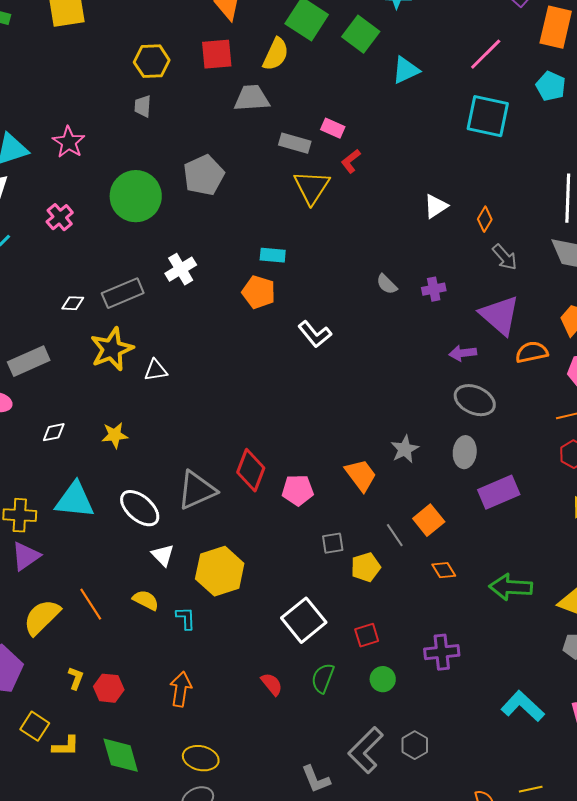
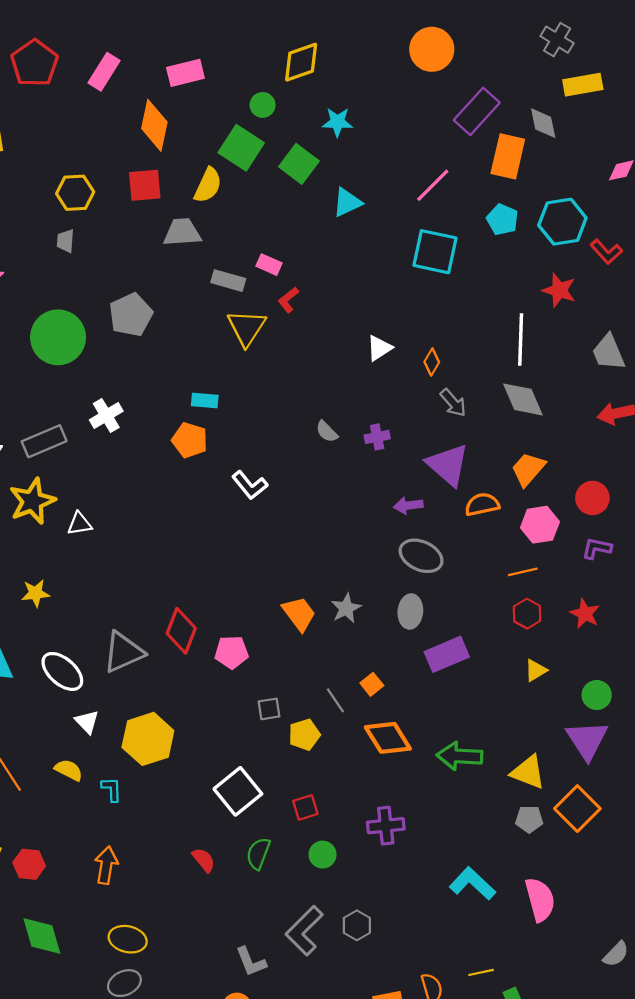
orange trapezoid: (361, 475) -> (299, 614), moved
orange square: (429, 520) -> (372, 684), size x0.7
orange diamond: (444, 570) -> (388, 738), size x1.8

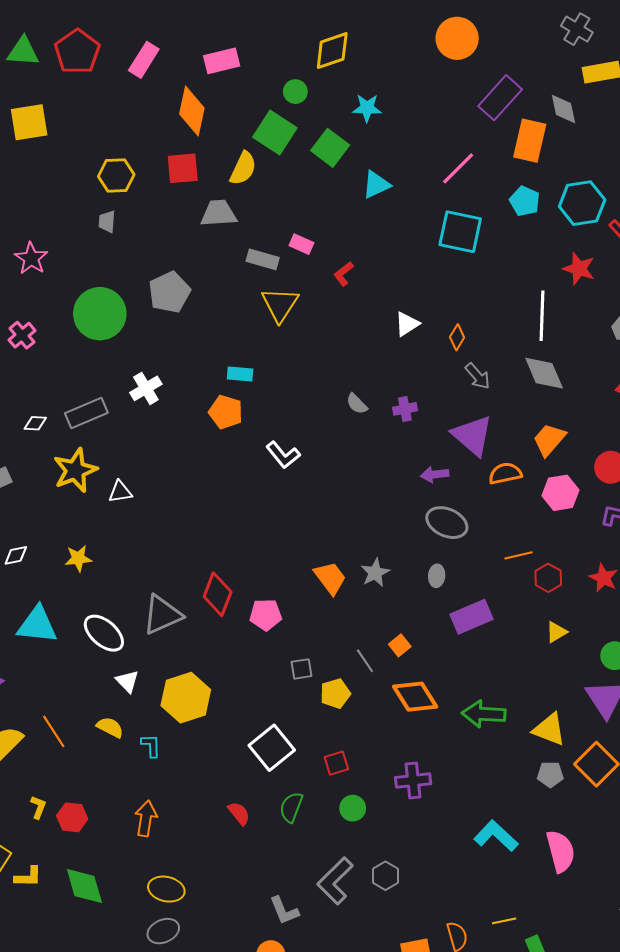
red L-shape: (288, 300) -> (343, 274), moved
orange line: (523, 572) -> (519, 555), moved
gray ellipse: (410, 611) -> (437, 576), size x0.7

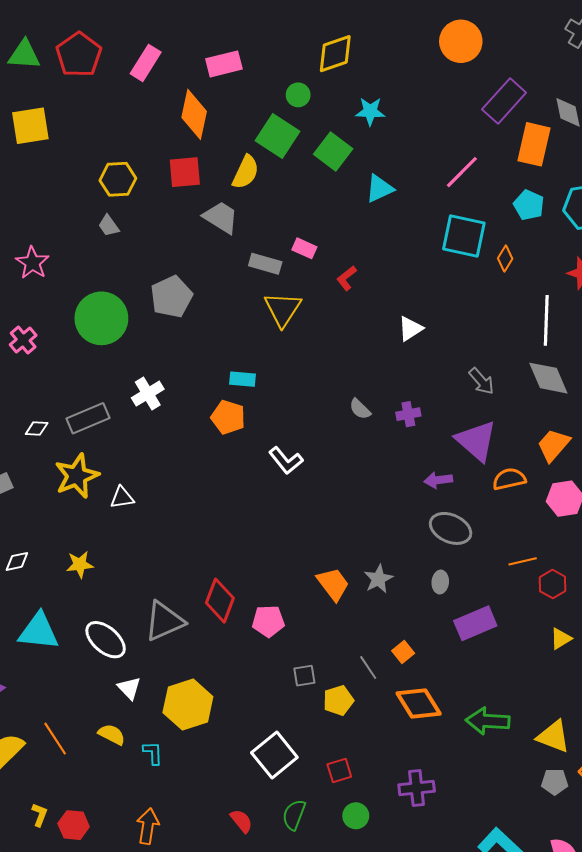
gray trapezoid: (219, 213) -> (221, 217), turned 36
gray trapezoid: (107, 222) -> (109, 226), turned -40
orange diamond: (457, 337) -> (505, 259), moved

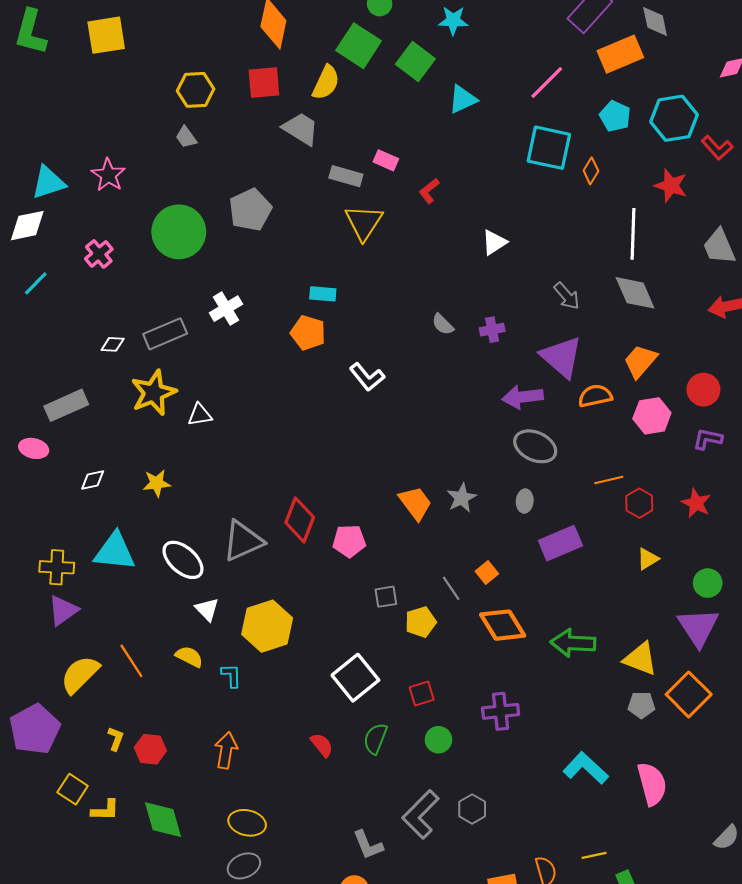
orange rectangle: (534, 144) -> (620, 54), turned 54
purple arrow: (438, 480) -> (523, 397), size x1.4

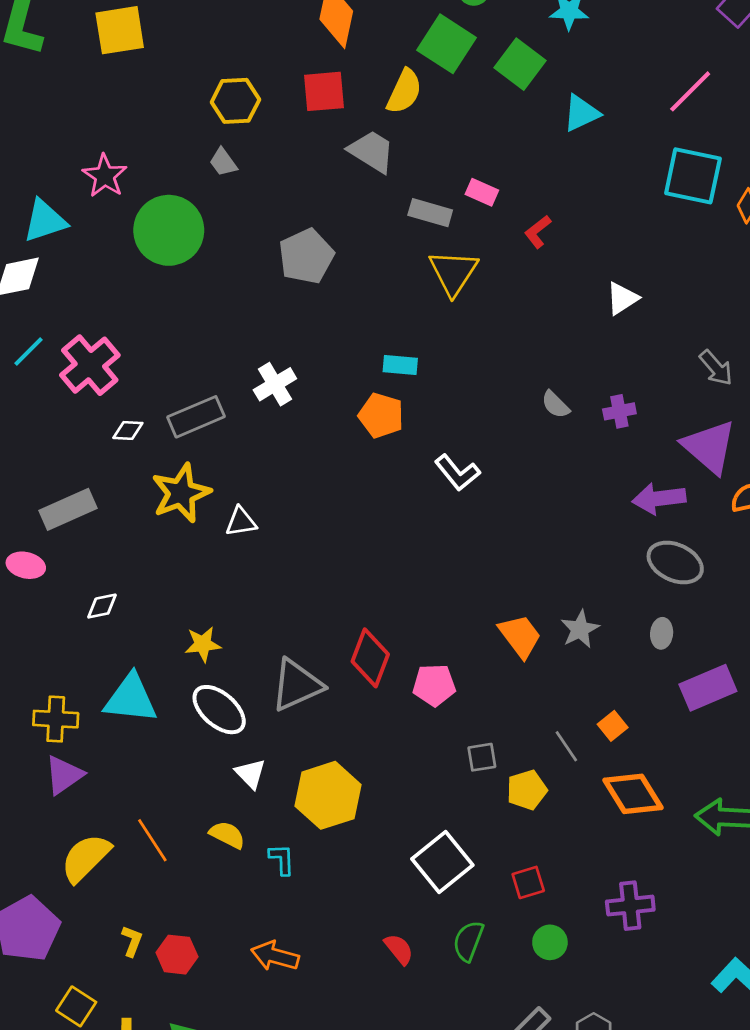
pink star: (108, 175) -> (105, 176), moved
green circle: (179, 232) -> (169, 230), moved
pink cross: (99, 254) -> (90, 365), moved, size x1.6
yellow star: (157, 483) -> (203, 644), moved
orange arrow: (226, 750) -> (275, 956), turned -84

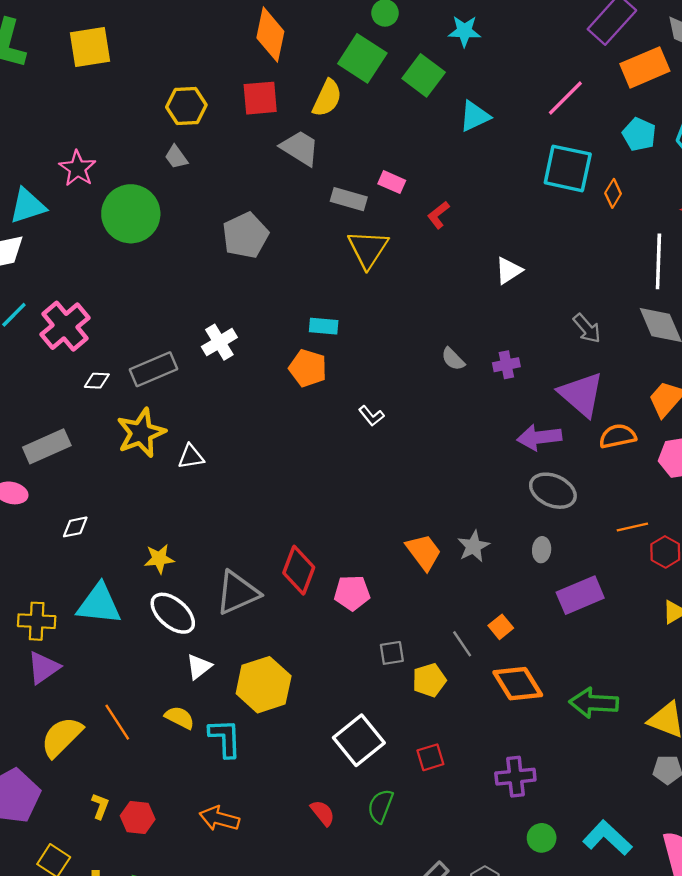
white L-shape: (457, 473) -> (371, 416), size x0.7
white triangle: (250, 774) -> (199, 667), turned 36
cyan L-shape: (282, 859) -> (225, 738), size x1.5
green circle: (550, 942) -> (542, 838), moved

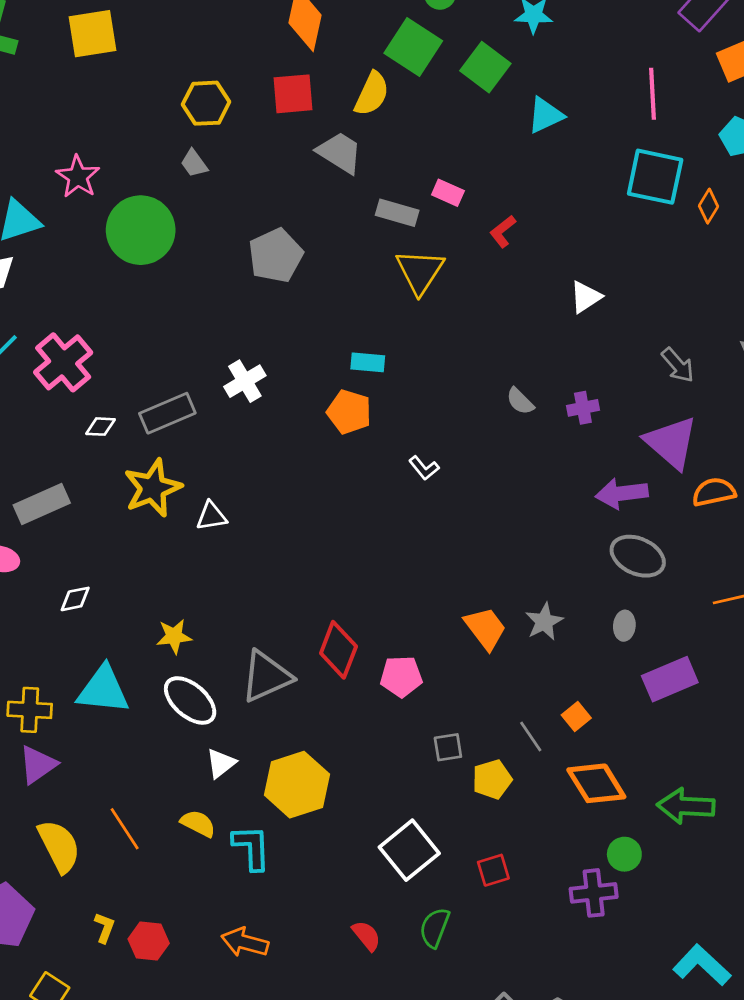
pink line: (565, 98) -> (652, 94), turned -48
yellow semicircle: (62, 737) -> (59, 846), turned 108
green circle: (542, 838) -> (624, 854), moved

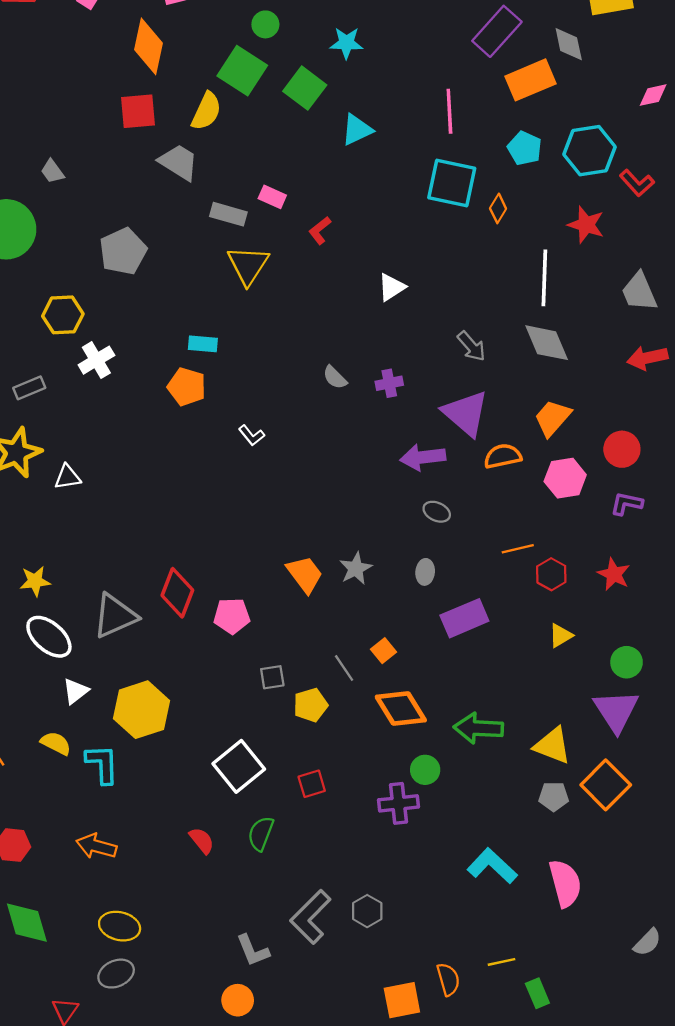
yellow hexagon: (206, 103) -> (63, 315), moved
gray rectangle: (167, 413) -> (29, 388), size x0.7
gray ellipse: (638, 556) -> (437, 512), size x0.6

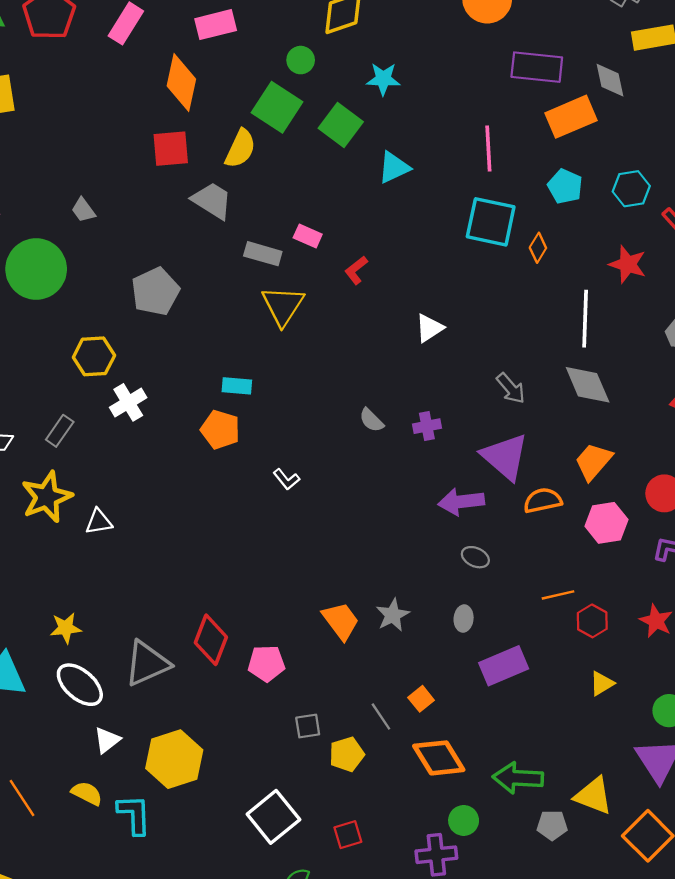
purple rectangle: (497, 31) -> (537, 67), turned 54
cyan hexagon: (589, 151) -> (631, 189), size x0.7
gray rectangle: (29, 388) -> (60, 431), turned -32
gray pentagon: (554, 796) -> (552, 825), moved

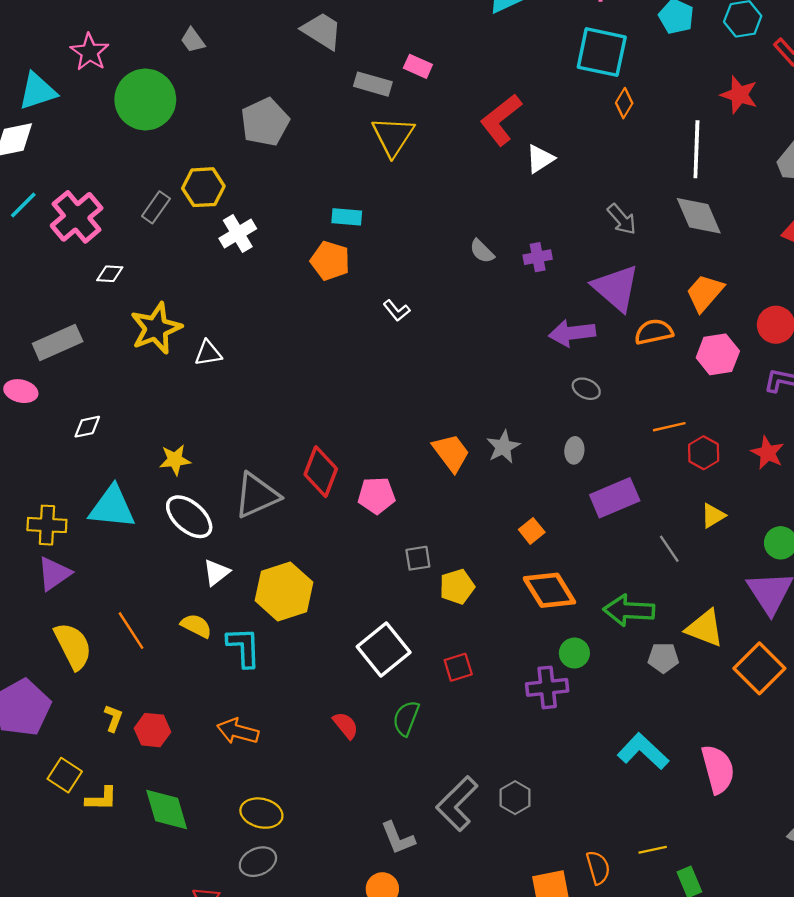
orange diamond: (538, 248) -> (624, 103), moved
red L-shape: (356, 270) -> (501, 120), moved, size x1.8
gray rectangle: (60, 431) -> (156, 207), moved
gray line: (381, 717) -> (669, 549), moved

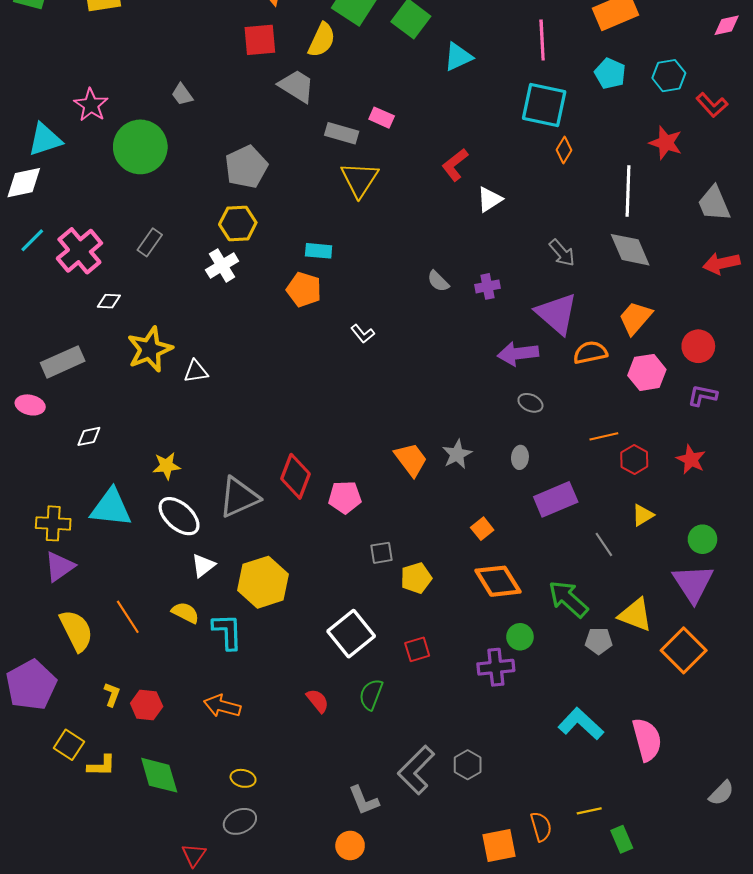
red L-shape: (501, 120) -> (455, 165), size x0.7
yellow hexagon: (203, 187) -> (238, 223), moved
green arrow: (629, 610) -> (568, 599), turned 39
yellow ellipse: (261, 813) -> (243, 778), size x0.7

